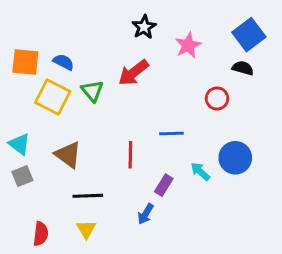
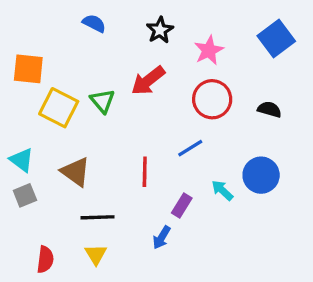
blue semicircle: (63, 62) -> (94, 23), moved
black semicircle: (243, 68) -> (269, 109), moved
red circle: (217, 98) -> (212, 99), moved, size x1.5
blue line: (171, 133) -> (190, 148), turned -30

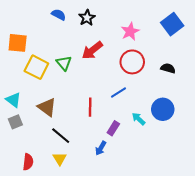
black star: (160, 30) -> (87, 18), moved
black line: (97, 217) -> (61, 136), turned 42

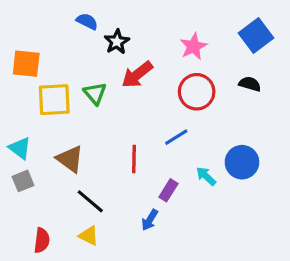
black star: (87, 18) -> (117, 42), moved
yellow square: (36, 67) -> (54, 100), turned -30
black semicircle: (168, 68) -> (250, 84), moved
yellow triangle: (60, 159) -> (89, 236), turned -32

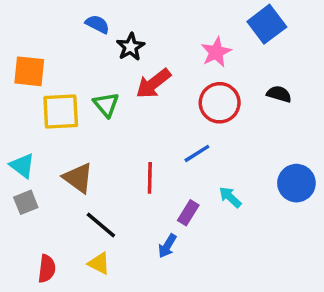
blue square: (256, 35) -> (267, 24), moved
blue circle: (242, 162) -> (296, 183), moved

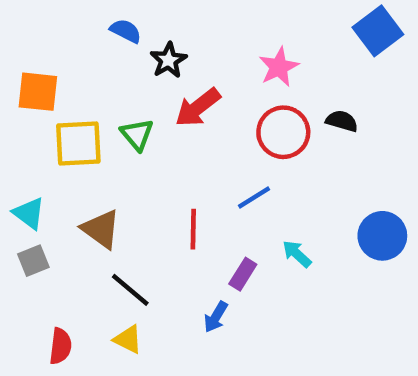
blue square: (267, 24) -> (378, 31), moved
black semicircle: (279, 94) -> (342, 121), moved

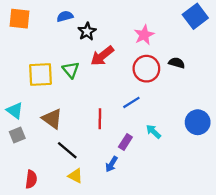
blue semicircle: (126, 31) -> (65, 16), turned -42
orange square: (38, 92) -> (20, 19), moved
yellow triangle: (128, 339) -> (75, 176), moved

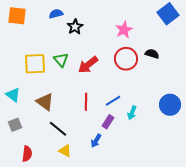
red arrow: (102, 56) -> (88, 65), moved
blue line: (131, 102) -> (113, 101), moved
cyan arrow: (153, 132) -> (132, 113), turned -112
gray square: (17, 135) -> (15, 125), moved

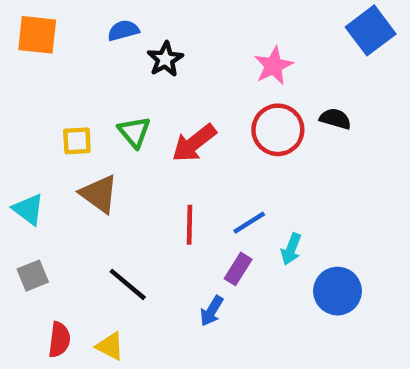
yellow square: (35, 64) -> (77, 141), size x0.6
brown triangle: (45, 102) -> (99, 194), moved
blue circle: (170, 105) -> (337, 291), moved
yellow triangle: (65, 151) -> (110, 346), moved

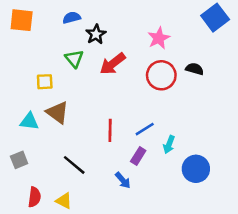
green triangle: (134, 132) -> (74, 59), moved
red arrow: (194, 143) -> (113, 64), moved
cyan triangle: (28, 209) -> (29, 121), moved, turned -30
blue arrow: (212, 311) -> (123, 180), turned -72

